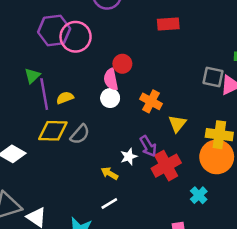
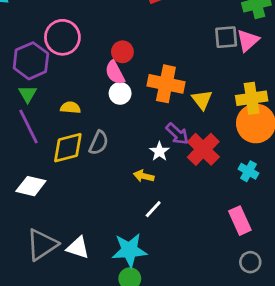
purple hexagon: (54, 30) -> (31, 61), moved
purple line: (44, 94) -> (28, 127), moved
yellow semicircle: (65, 98) -> (70, 108), turned 42
orange cross: (151, 101) -> (166, 84), size x1.4

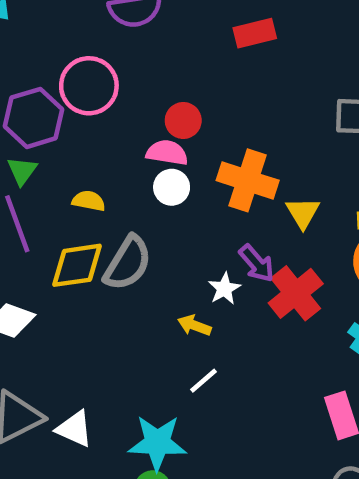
pink semicircle: (115, 73) -> (167, 153), turned 120
gray semicircle: (99, 143) -> (128, 263), size x1.4

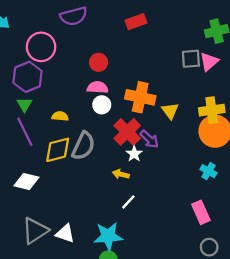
pink circle: (89, 86) -> (41, 47), moved
red circle: (183, 120) -> (99, 62), moved
red cross: (296, 293) -> (127, 132), moved

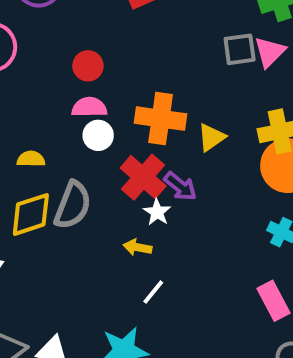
yellow triangle: (170, 111) -> (211, 137), turned 36

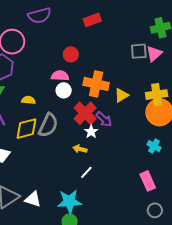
red circle: (88, 66) -> (71, 54), moved

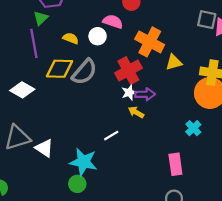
white circle: (64, 90) -> (98, 36), moved
purple arrow: (104, 119) -> (145, 94), moved, turned -60
yellow arrow: (80, 149) -> (136, 112), moved

